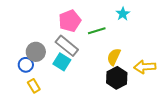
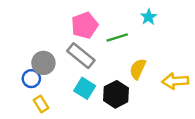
cyan square: (62, 62) -> (85, 88), moved
black hexagon: (117, 78) -> (116, 94), moved

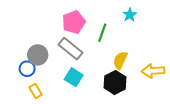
green line: (117, 37) -> (102, 33), turned -54
black hexagon: (116, 94) -> (115, 82), moved

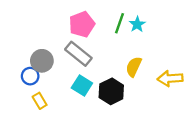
cyan star: (130, 15) -> (137, 24), moved
green line: (102, 33) -> (120, 23), moved
black hexagon: (115, 82) -> (111, 91), moved

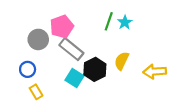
pink pentagon: (82, 24) -> (62, 27), moved
gray circle: (42, 61) -> (38, 39), moved
black hexagon: (111, 91) -> (95, 69), moved

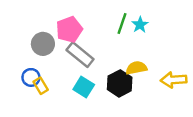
yellow semicircle: (122, 61) -> (136, 68), turned 54
black hexagon: (95, 69) -> (120, 83), moved
yellow rectangle: (36, 92) -> (41, 86), moved

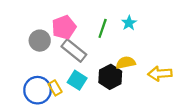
green line: (122, 24) -> (103, 28), moved
blue circle: (31, 77) -> (37, 90), moved, size x1.6
yellow rectangle: (41, 86) -> (55, 88), moved

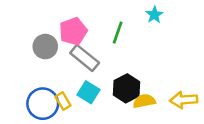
cyan star: (129, 23) -> (154, 15), moved
yellow semicircle: (126, 63) -> (144, 101), moved
yellow arrow: (160, 74) -> (184, 100), moved

